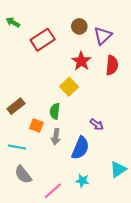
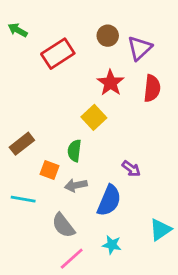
gray arrow: (56, 137) -> (76, 185), turned 70
gray semicircle: (23, 175) -> (63, 225), moved

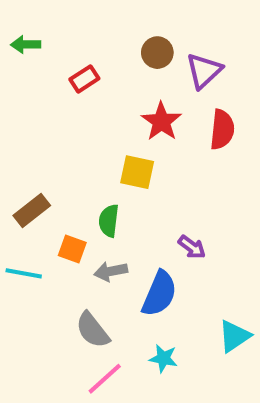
green arrow: (18, 30) -> (26, 44), turned -30
red rectangle: (58, 54) -> (84, 79), size x0.6
yellow square: (94, 117) -> (137, 172), turned -35
cyan line: (23, 199) -> (24, 273), moved

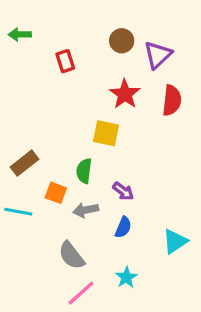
red rectangle: (84, 79) -> (65, 61), turned -75
purple arrow: (192, 247) -> (123, 191), moved
blue semicircle: (159, 294) -> (123, 227), size x0.6
cyan triangle: (234, 336) -> (175, 241), moved
cyan star: (163, 358) -> (126, 277), turned 30

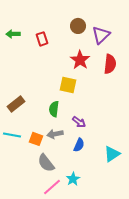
green arrow: (20, 34) -> (13, 34), moved
orange square: (56, 193) -> (36, 139), moved
cyan star: (126, 277) -> (73, 179), moved

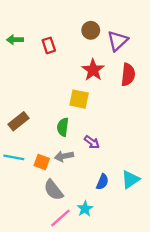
blue semicircle: (79, 145) -> (102, 182), moved

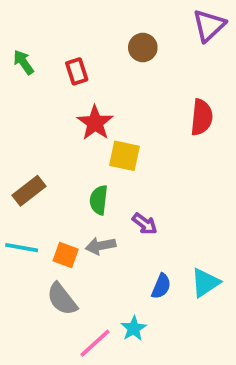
green arrow: (15, 40) -> (23, 62), turned 56
purple triangle: (118, 41) -> (209, 25), moved
red star: (93, 70) -> (95, 123), moved
gray semicircle: (53, 190) -> (62, 299), moved

